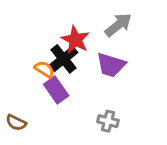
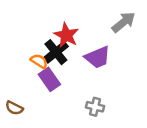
gray arrow: (118, 25) -> (124, 22), moved
purple trapezoid: (111, 65) -> (98, 57), turned -40

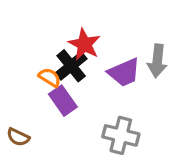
gray arrow: (124, 22) -> (157, 61), moved, turned 135
gray cross: (95, 107) -> (121, 135), size x1.5

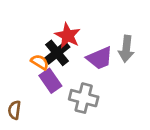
gray cross: (121, 135) -> (84, 98), moved
brown semicircle: (18, 137) -> (14, 110), turned 72

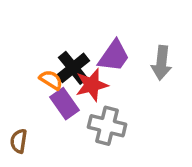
red star: (68, 35) -> (92, 85), moved, turned 30
purple trapezoid: (100, 58) -> (114, 56), moved, turned -32

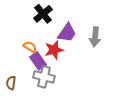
black cross: (73, 68) -> (43, 14), moved
gray cross: (107, 126) -> (44, 77), moved

